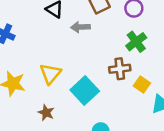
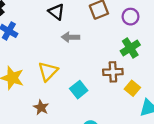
gray arrow: (80, 27) -> (71, 37), moved
cyan square: (85, 91) -> (79, 90), size x0.7

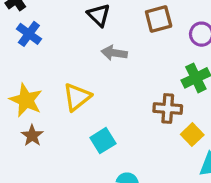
cyan square: (79, 90) -> (103, 141), moved
brown star: (41, 107) -> (32, 136), moved

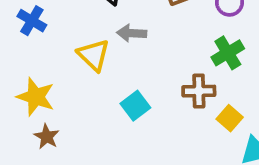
yellow triangle: (77, 97) -> (94, 55), moved, turned -32
cyan square: (103, 141) -> (135, 106), moved

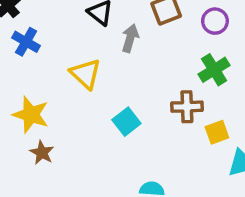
gray arrow: (132, 33) -> (130, 38), moved, turned 104
yellow square: (230, 118) -> (217, 132), turned 30

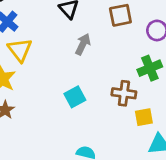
gray arrow: (130, 38) -> (83, 44), moved
yellow triangle: (86, 74) -> (20, 50), moved

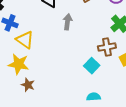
cyan square: (75, 97) -> (92, 66), moved

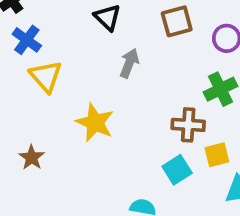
yellow star: (19, 64) -> (95, 123), moved
cyan square: (92, 66) -> (177, 170), moved

